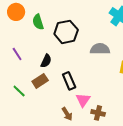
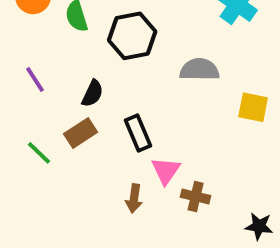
brown arrow: (67, 114) -> (134, 198), turned 40

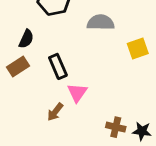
yellow square: (253, 107) -> (138, 49), turned -30
brown cross: (196, 196) -> (116, 127), moved
brown arrow: (134, 198) -> (55, 112), turned 30

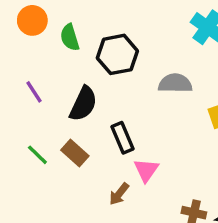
black semicircle: (26, 39) -> (83, 104), size x1.5
brown rectangle: (18, 66) -> (75, 153), moved, turned 75

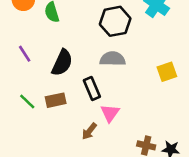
black hexagon: (117, 54) -> (115, 21), moved
gray semicircle: (175, 83) -> (113, 59), moved
brown rectangle: (75, 153) -> (56, 100), turned -54

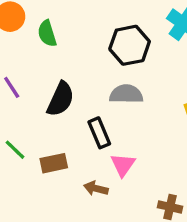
brown rectangle: (56, 100) -> (54, 163), moved
brown arrow: (89, 131) -> (96, 188), turned 66

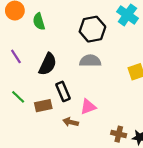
black rectangle: (99, 133) -> (63, 91), moved
pink triangle: (123, 165) -> (88, 107), turned 35

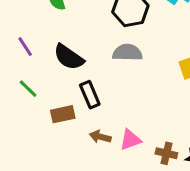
black semicircle: (48, 64) -> (69, 57), turned 100
green line: (18, 97) -> (28, 89), moved
pink triangle: (88, 107) -> (130, 140), moved

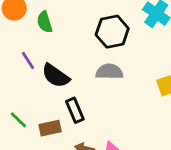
purple line: (25, 47) -> (28, 61), moved
green line: (28, 89) -> (18, 120), moved

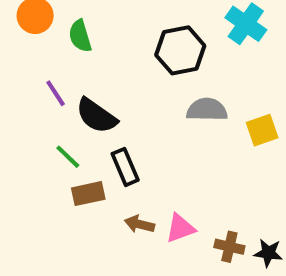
gray semicircle: (109, 72) -> (207, 110), moved
green line: (18, 120) -> (68, 157), moved

